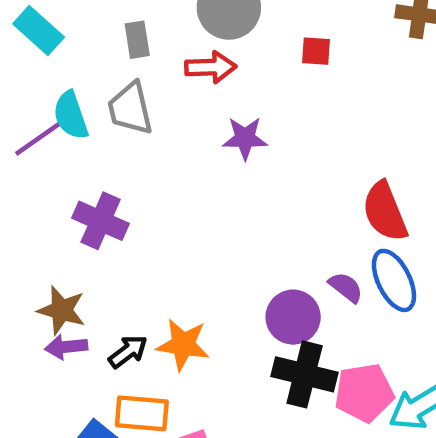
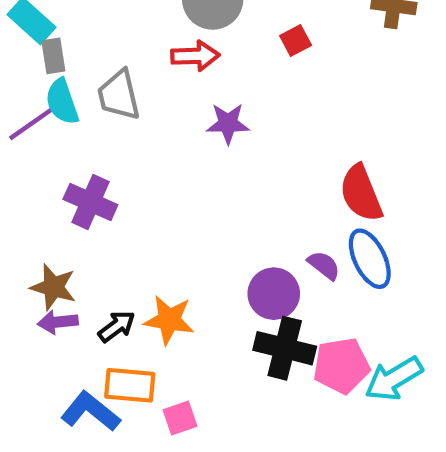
gray rectangle: (137, 40) -> (53, 56), moved
red square: (316, 51) -> (296, 41), turned -32

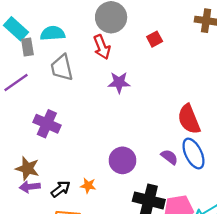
red arrow: (195, 56) -> (102, 47), turned 70
cyan semicircle: (62, 102) -> (53, 33), moved, turned 105
purple circle: (274, 294) -> (122, 160), moved
orange star: (169, 320) -> (88, 186), size x0.6

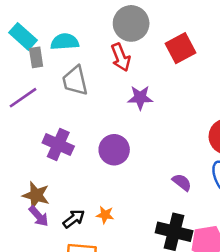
red square: (155, 39) -> (181, 48), size x1.6
purple semicircle: (169, 157) -> (182, 182), moved
purple circle: (122, 160) -> (114, 150), moved
purple arrow: (30, 187) -> (39, 216), turned -126

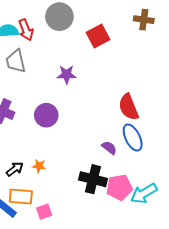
red arrow: (121, 57) -> (26, 30), moved
purple semicircle: (182, 182) -> (109, 148), moved

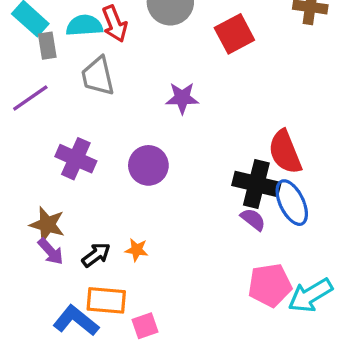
black cross: (93, 179) -> (256, 184), moved

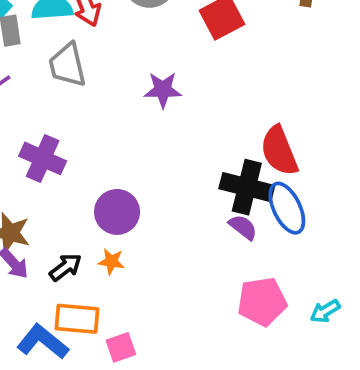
purple circle: (148, 165) -> (117, 212), moved
cyan arrow: (310, 295) -> (325, 311), moved, size x0.6

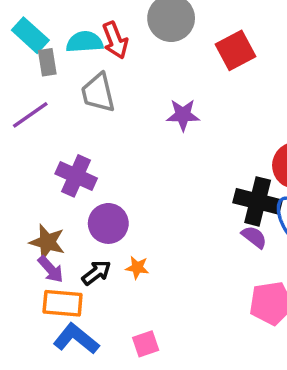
purple circle: (117, 212) -> (108, 223), moved
orange rectangle: (77, 319) -> (63, 303), moved

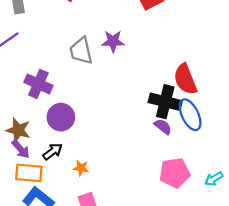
gray trapezoid: (98, 93) -> (81, 51), moved
orange star: (137, 268) -> (81, 168), moved

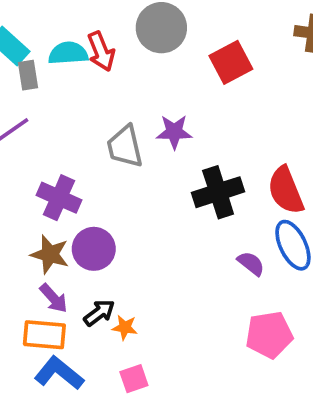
black cross: (165, 102) -> (218, 192), moved, turned -32
brown star: (18, 130) -> (50, 254), moved
purple arrow: (21, 149) -> (54, 298), moved
black arrow: (53, 152) -> (99, 313), moved

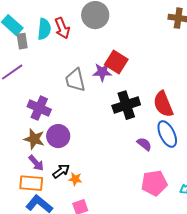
cyan semicircle: (68, 53) -> (44, 29), turned 100
red square: (231, 62) -> (116, 62), moved, turned -30

